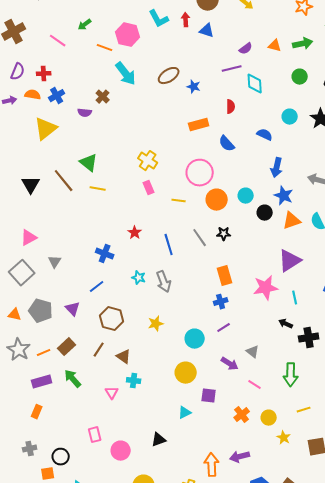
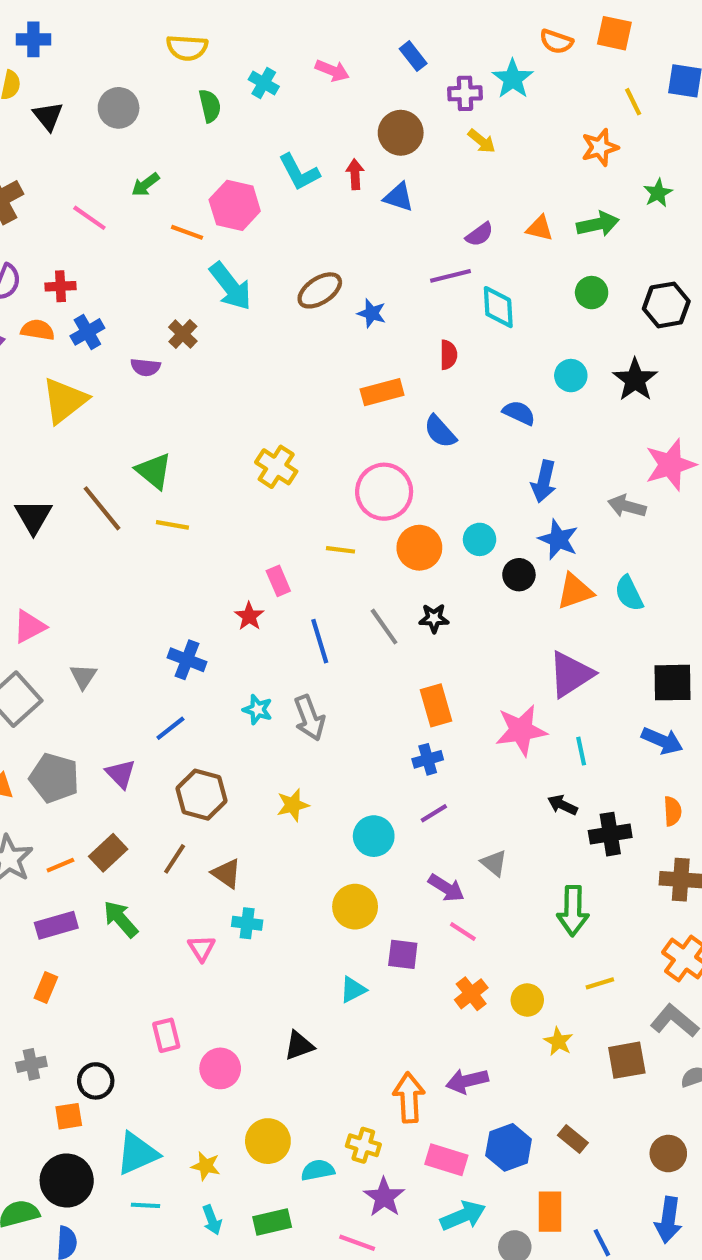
pink rectangle: (149, 188) -> (278, 581), moved
pink line: (255, 385) -> (463, 932), moved

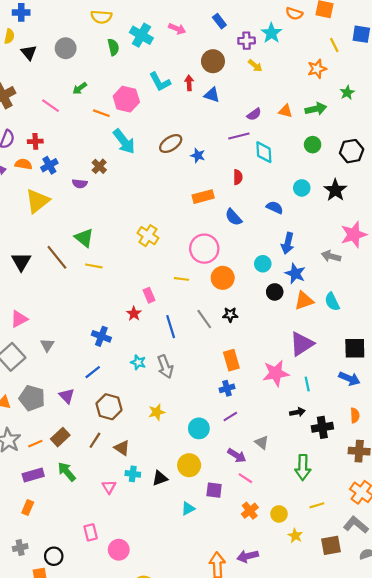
cyan cross: (264, 83) -> (141, 35), size x1.5
cyan circle: (480, 539) -> (263, 264), moved
black arrow: (563, 805) -> (297, 412), turned 144
black triangle: (299, 1046) -> (160, 478), moved

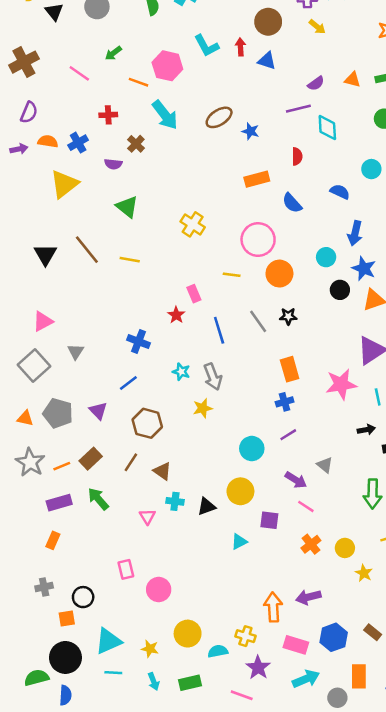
red cross: (35, 141) -> (108, 115), moved
green triangle: (84, 238) -> (127, 207), moved
yellow star: (157, 412) -> (203, 408), moved

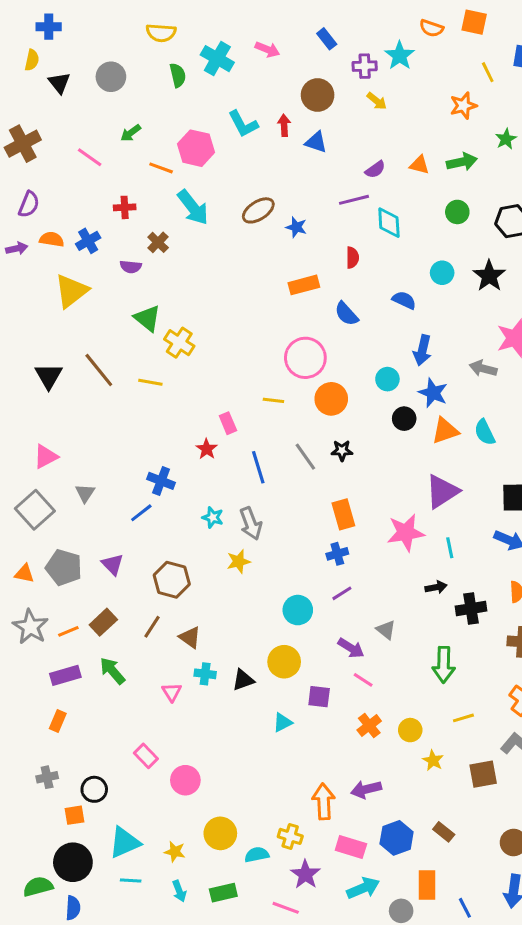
yellow cross: (193, 224) -> (179, 343), moved
blue line: (128, 383) -> (141, 513), moved
pink rectangle: (126, 569) -> (146, 756), turned -30

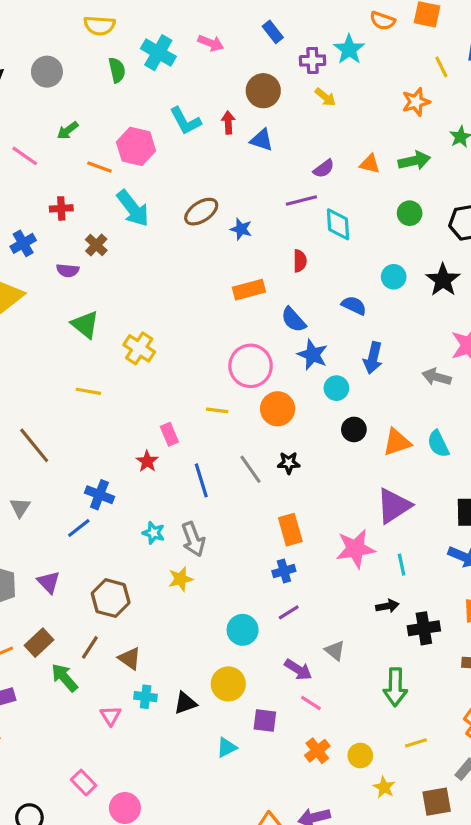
yellow cross: (179, 343) -> (139, 348), moved
brown line: (99, 370) -> (34, 445), moved
blue star: (433, 393) -> (313, 355), moved
green arrow: (112, 671) -> (64, 678), moved

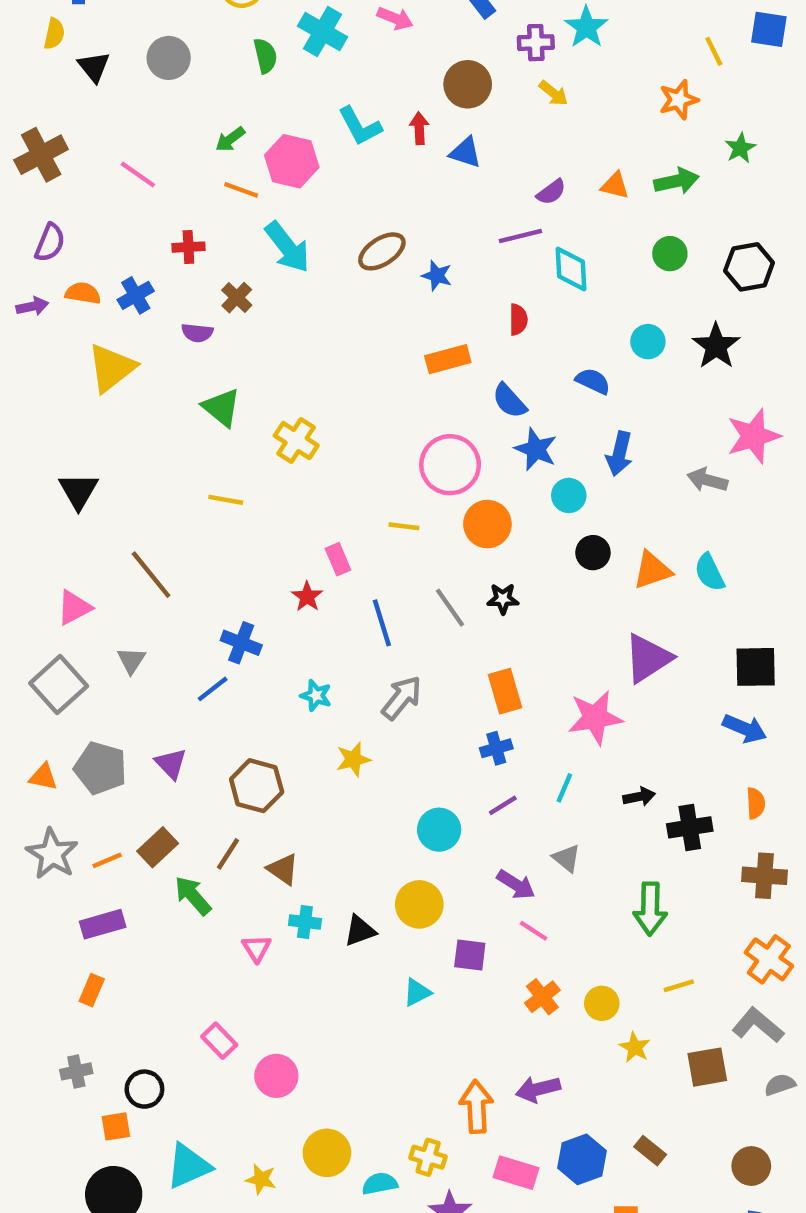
green arrow: (68, 130) -> (230, 139), moved
gray arrow: (193, 539) -> (402, 698), moved, turned -120
cyan line: (402, 565) -> (564, 788), moved, turned 35

